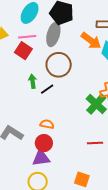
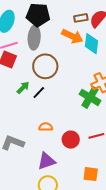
green arrow: (33, 81) -> (23, 88), turned 64
red circle: (44, 143) -> (71, 140), moved

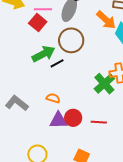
green arrow: (23, 88) -> (43, 54), size x1.6
purple triangle: (46, 161) -> (58, 120), moved

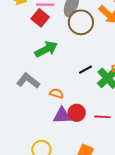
brown circle: (71, 40) -> (81, 22), moved
black line: (57, 63) -> (86, 70), moved
gray L-shape: (17, 103) -> (28, 81), moved

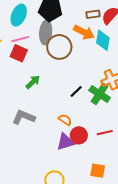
green arrow: (46, 49) -> (33, 82), size x0.7
orange semicircle: (56, 93) -> (65, 120), moved, turned 32

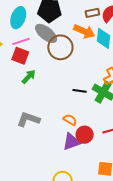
gray ellipse: (46, 32) -> (46, 33), turned -55
green arrow: (33, 82) -> (29, 77), moved
black line: (76, 91) -> (80, 91), turned 56

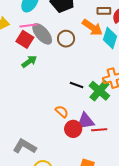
gray ellipse: (46, 33) -> (42, 34), moved
brown circle: (60, 47) -> (66, 39), size x0.7
gray L-shape: (28, 119) -> (25, 146), moved
purple triangle: (72, 142) -> (85, 121), moved

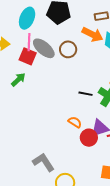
pink line: (28, 25) -> (29, 42), turned -72
green arrow: (29, 61) -> (18, 80), moved
gray L-shape: (25, 146) -> (43, 162), turned 35

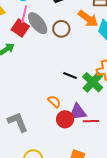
gray L-shape: (43, 162) -> (18, 122), moved

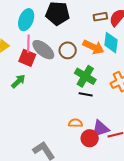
orange arrow: (88, 19) -> (93, 47), moved
green cross: (93, 82) -> (85, 76), moved
orange semicircle: (54, 102) -> (75, 123), turned -32

